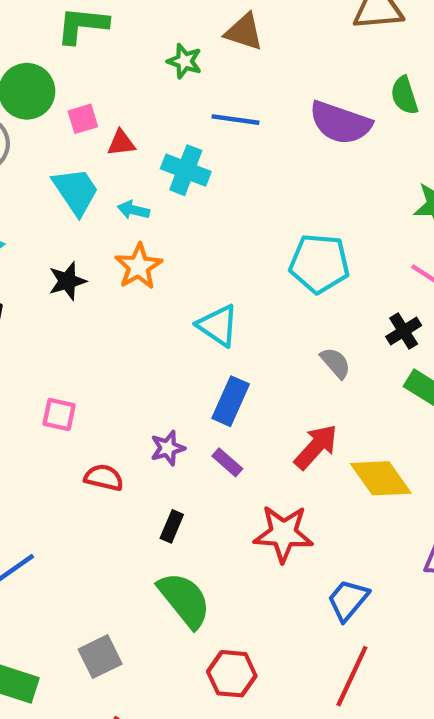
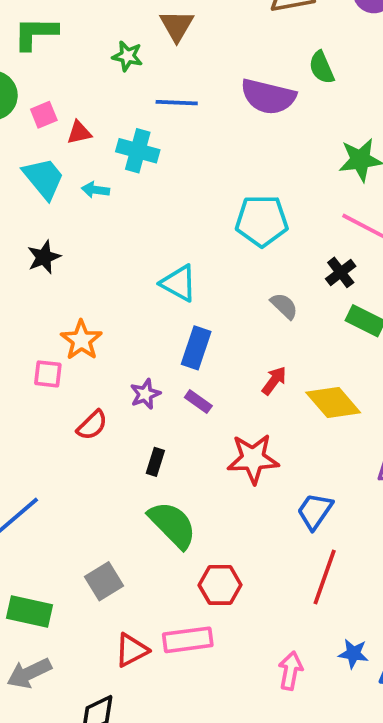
brown triangle: (244, 32) -> (177, 26), turned 48
orange star: (139, 266) -> (81, 340), moved
red arrow: (316, 447) -> (274, 381), size x0.7
red semicircle: (104, 478) -> (92, 425), turned 128

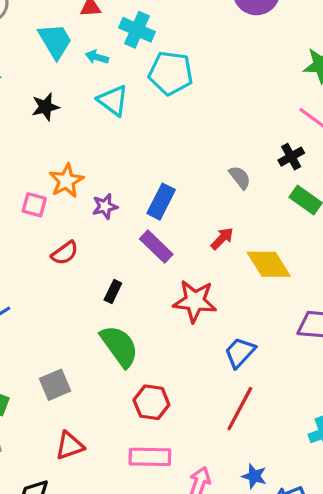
cyan pentagon: (262, 221) -> (171, 73), moved
cyan triangle: (179, 283) -> (113, 100), moved
purple star: (145, 394) -> (105, 206), moved
purple rectangle: (198, 402) -> (156, 247), size x1.5
pink rectangle: (188, 640) -> (150, 457), moved

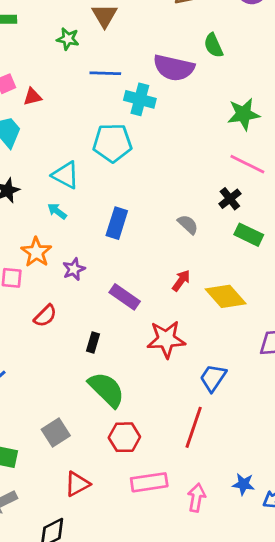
cyan cross: (137, 30) -> (140, 99), moved
cyan arrow: (97, 57) -> (57, 211), moved, turned 30
blue rectangle: (161, 202) -> (117, 223), moved
red hexagon: (151, 402) -> (124, 437), moved
red line: (240, 409) -> (194, 427), moved

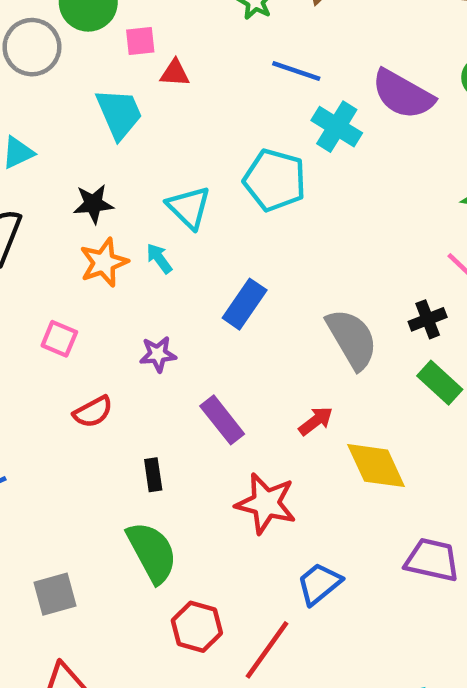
gray semicircle: (188, 224) -> (352, 339), size x1.8
orange star: (36, 252) -> (104, 262), moved
black rectangle: (93, 343) -> (153, 475), turned -42
red hexagon: (124, 437) -> (197, 627), moved

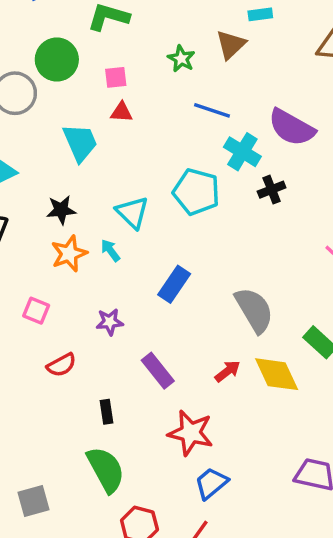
pink square: (140, 41) -> (116, 77), moved
black cross: (428, 319) -> (272, 190), moved
yellow diamond: (376, 466) -> (277, 374), moved
blue trapezoid: (319, 584) -> (211, 483), moved

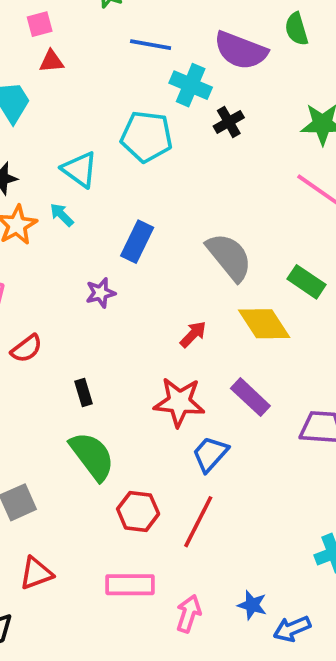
purple star: (110, 322) -> (101, 293), moved
purple rectangle: (158, 371) -> (250, 397), moved
red arrow: (228, 371) -> (193, 334), moved

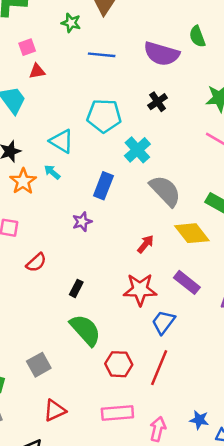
cyan cross: (191, 85) -> (137, 150), moved, turned 30
black rectangle: (84, 392) -> (76, 288), turned 49

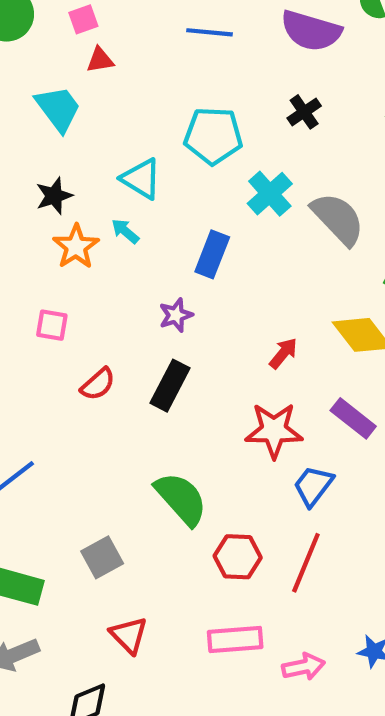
gray semicircle: (165, 191) -> (338, 219), moved
black rectangle: (76, 288) -> (170, 386), moved, size x1.6
red triangle: (55, 411) -> (129, 635), turned -50
pink arrow: (158, 429) -> (303, 667), turned 65

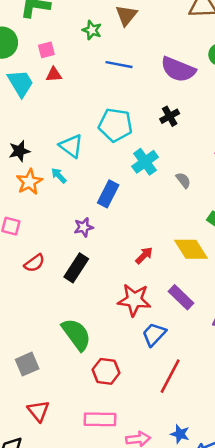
cyan trapezoid: (58, 109) -> (21, 83), moved
gray semicircle: (338, 219) -> (183, 180), size x0.5
red line: (306, 563) -> (170, 376), moved

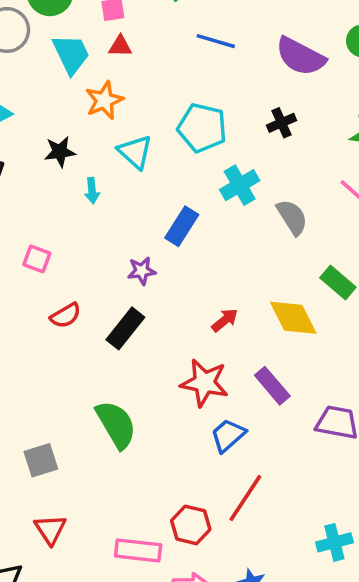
cyan arrow: (59, 176) -> (92, 191), moved, turned -147
gray semicircle: (183, 180) -> (292, 217), size x1.5
orange star: (29, 182) -> (104, 100), moved
red hexagon: (106, 371) -> (191, 525), moved

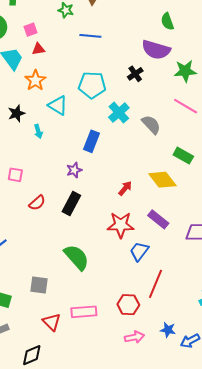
purple semicircle: (300, 56) -> (156, 50), moved
gray square: (41, 460) -> (39, 285), turned 36
pink rectangle: (138, 550) -> (84, 312), moved

